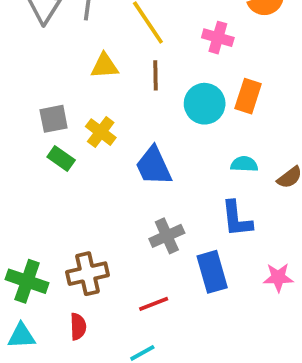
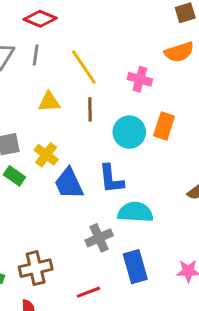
cyan semicircle: (244, 164) -> (135, 212), moved, size x1.6
blue trapezoid: (154, 166) -> (69, 183), moved
blue L-shape: (237, 219) -> (111, 179), moved

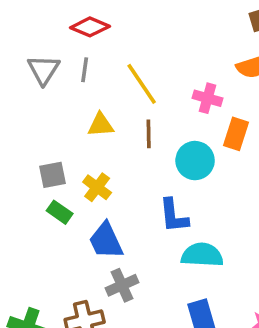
orange rectangle: (164, 126) -> (236, 134), moved
blue trapezoid: (69, 183) -> (106, 241), moved
gray cross: (99, 238) -> (122, 285), moved

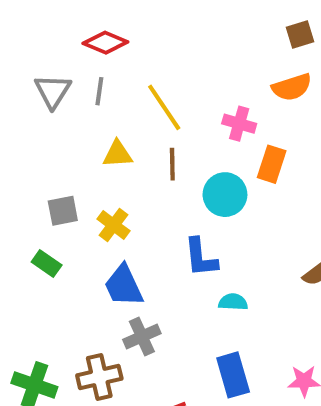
green rectangle: (60, 212) -> (47, 263), moved
cyan semicircle: (202, 255) -> (233, 302), size x0.6

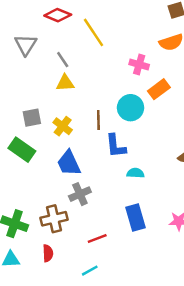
gray line: (99, 91) -> (63, 60), moved, turned -42
yellow line: (164, 107) -> (93, 32), moved
brown line: (172, 164) -> (98, 120), moved
orange rectangle: (272, 164) -> (159, 89), turned 35
green rectangle: (47, 263) -> (22, 150), size x1.5

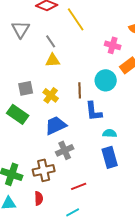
blue trapezoid: (69, 163) -> (56, 125), turned 90
blue rectangle: (135, 217) -> (110, 157), moved

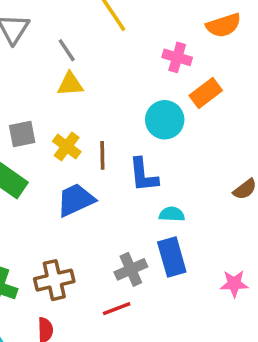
brown line: (80, 90) -> (102, 155), moved
gray cross: (65, 150) -> (131, 269), moved

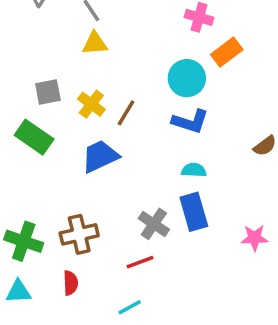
brown line: (102, 155) -> (126, 113), turned 32
blue L-shape: (143, 175) -> (190, 122), moved, turned -66
gray cross: (131, 269) -> (154, 224), turned -32

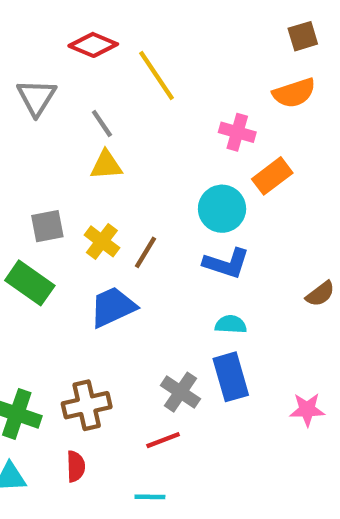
cyan line: (130, 307) -> (150, 497), turned 30

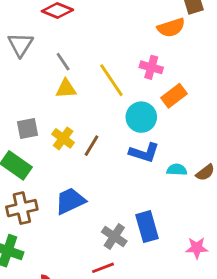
yellow line: (157, 75) -> (111, 80), moved
orange semicircle: (294, 93) -> (171, 28), moved
blue trapezoid: (113, 307) -> (70, 201), moved
cyan semicircle: (231, 324) -> (177, 170), moved
brown cross: (87, 405) -> (22, 208), moved

